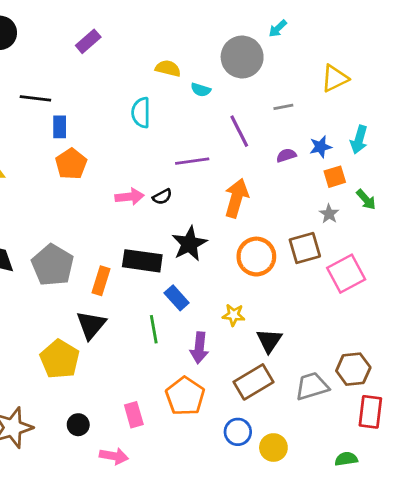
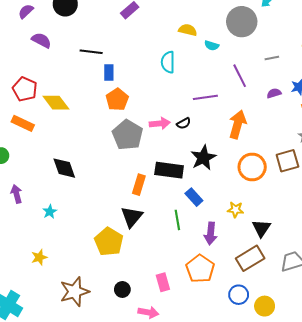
gray pentagon: (53, 265) -> (128, 135), moved

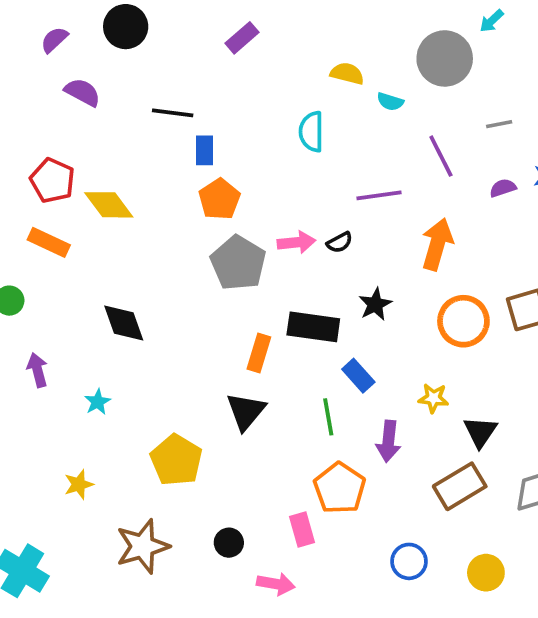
black star: (203, 158) -> (375, 304), size x0.7
yellow pentagon: (109, 242) -> (176, 460), moved
orange pentagon: (200, 269) -> (340, 488), moved
blue circle: (239, 295) -> (409, 561), moved

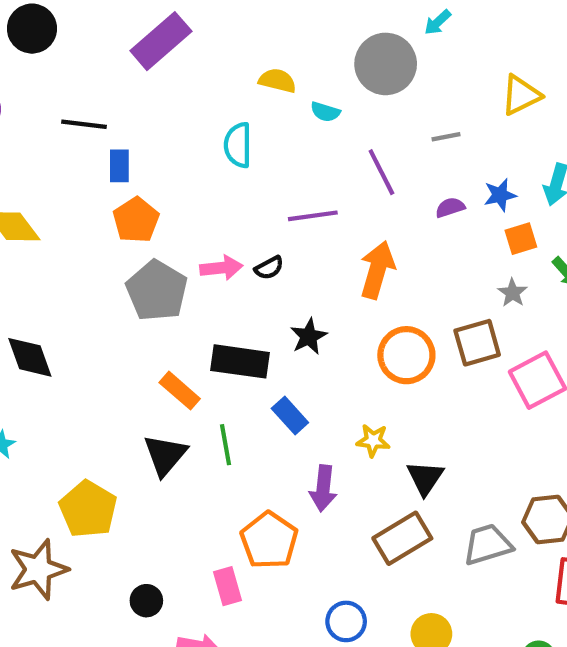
purple rectangle: (242, 38) -> (161, 41), size x1.6
orange rectangle: (259, 353) -> (180, 391), turned -66
green line: (328, 417) -> (225, 445), moved
brown star: (143, 546) -> (38, 569), moved

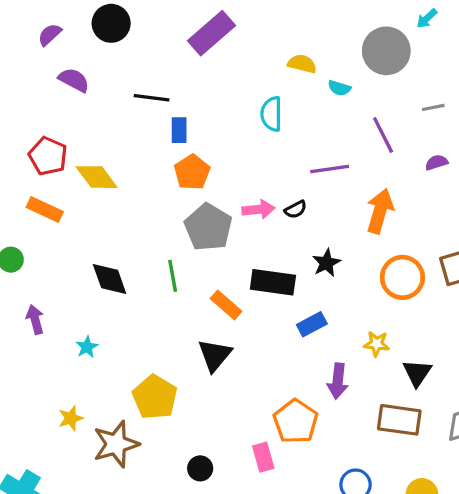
blue rectangle: (290, 416) -> (312, 324), turned -76
green line: (225, 445) -> (173, 276), moved
brown rectangle: (402, 538) -> (399, 420), turned 39

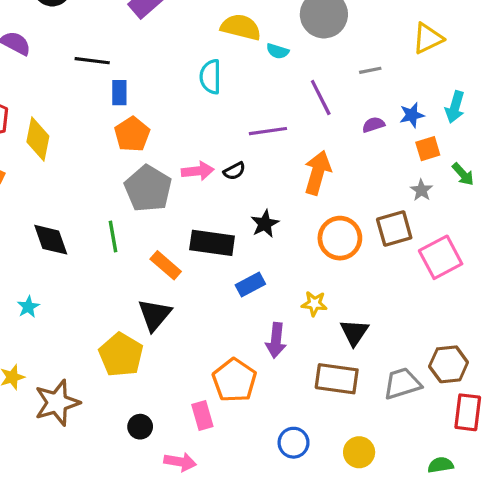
yellow semicircle: (302, 64) -> (241, 27), size x1.4
yellow diamond: (97, 177) -> (38, 139), turned 48
yellow pentagon: (155, 397) -> (121, 355), moved

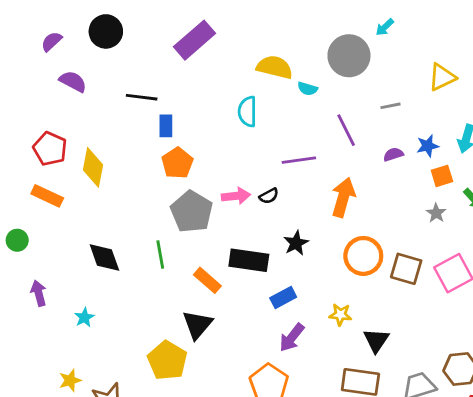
brown square: (394, 229) -> (406, 269), moved, turned 32
purple arrow: (276, 340) -> (292, 338), moved, turned 32

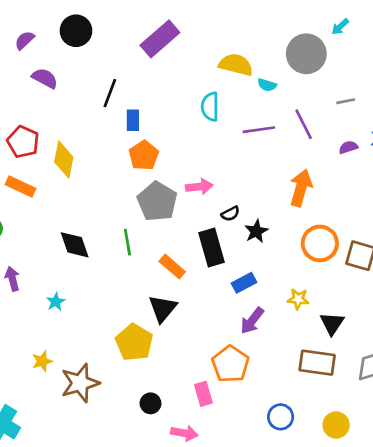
black line: (142, 97) -> (110, 93), turned -76
purple line: (299, 160) -> (259, 130), moved
black semicircle: (269, 196) -> (230, 214), moved
black rectangle: (249, 260) -> (211, 248), turned 66

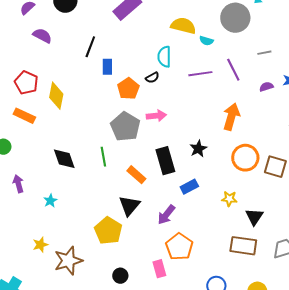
orange pentagon: (144, 155) -> (128, 89), moved
black semicircle: (230, 214) -> (152, 78), moved
purple arrow: (252, 321) -> (166, 215), moved

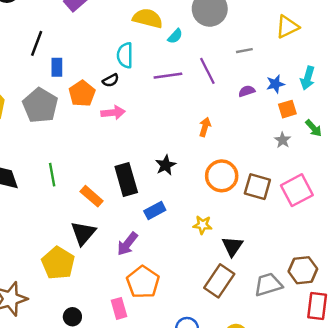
cyan semicircle: (206, 41) -> (175, 36), turned -64
pink arrow: (156, 116) -> (113, 113), moved
orange arrow: (231, 117) -> (205, 127), size x0.6
gray pentagon: (125, 127) -> (40, 105), moved
brown rectangle: (243, 246) -> (219, 281), turned -64

